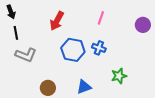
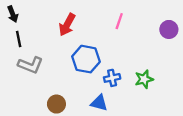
blue cross: (99, 48) -> (112, 78), moved, turned -32
green star: (119, 76) -> (144, 79), moved
blue triangle: (84, 87) -> (99, 103), turned 35

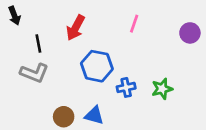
black line: (19, 39) -> (38, 44), moved
blue triangle: (99, 103) -> (94, 115), moved

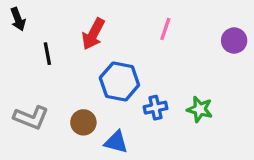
gray L-shape: (34, 73) -> (31, 117), moved
green star: (162, 89) -> (200, 109), turned 30
brown circle: (64, 117) -> (83, 122), moved

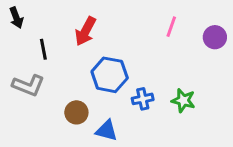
pink line: (165, 29) -> (171, 27), moved
gray L-shape: (31, 117) -> (28, 85), moved

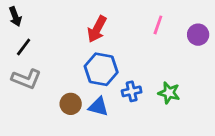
red arrow: (85, 31) -> (97, 29), moved
black line: (43, 49) -> (24, 47), moved, turned 48
blue triangle: (107, 131) -> (98, 107), moved

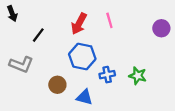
pink line: (158, 25) -> (109, 20), moved, turned -35
black line: (24, 47) -> (38, 35), moved
blue triangle: (98, 107) -> (85, 97), moved

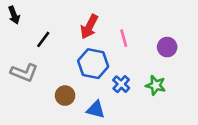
pink line: (109, 20) -> (124, 38), moved
purple circle: (161, 28) -> (167, 47), moved
blue cross: (107, 75) -> (121, 84), turned -35

